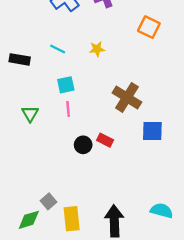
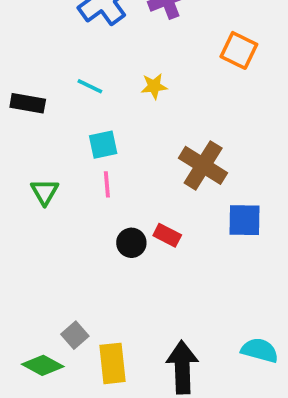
green diamond: (29, 220) -> (43, 365), turned 45

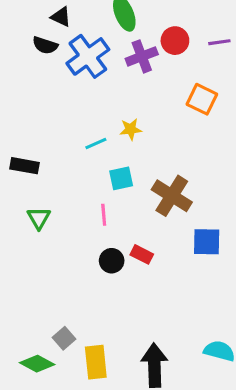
cyan line: (90, 86) -> (96, 144), moved, turned -50
black rectangle: (28, 103) -> (25, 166), moved
cyan square: (103, 145) -> (121, 178), moved
pink line: (107, 184) -> (104, 215), moved

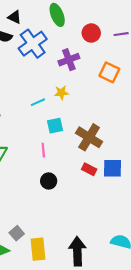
purple cross: (142, 56) -> (69, 60), moved
red rectangle: (142, 254) -> (89, 169), moved

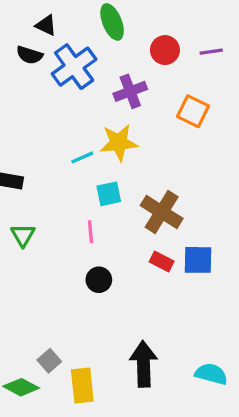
yellow star: (61, 93) -> (119, 143), size x1.6
black arrow: (77, 251) -> (143, 364), moved

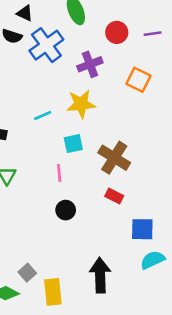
cyan line: (82, 157) -> (43, 115), moved
blue square: (198, 260) -> (142, 229), moved
cyan semicircle: (211, 374) -> (153, 260), moved, turned -40

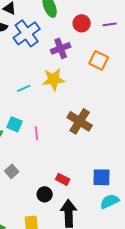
cyan square: (73, 144) -> (15, 124), moved, turned 35
red rectangle: (114, 196) -> (63, 179), moved
black circle: (66, 210) -> (45, 194), moved
gray square: (27, 273) -> (12, 171), moved

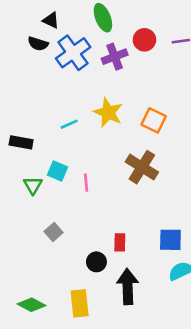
purple cross: (61, 48) -> (115, 57), moved
orange square: (99, 60) -> (154, 120), moved
yellow star: (54, 79) -> (108, 113), turned 30
red rectangle: (63, 179) -> (120, 242), turned 64

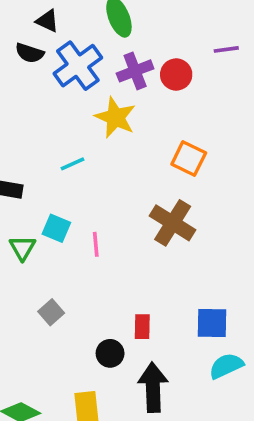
red circle: (144, 40) -> (176, 74), moved
yellow star: (108, 113) -> (115, 117), moved

